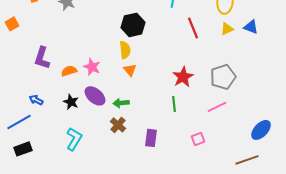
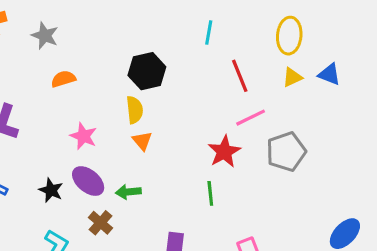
orange semicircle: (69, 71) -> (63, 79), moved
pink line: (217, 107) -> (251, 118), moved
brown cross: (118, 125) -> (100, 223), moved

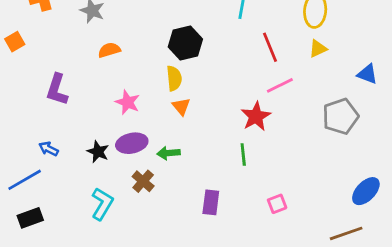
blue triangle: (329, 74) -> (367, 74), moved
gray pentagon: (286, 152) -> (341, 116), moved
purple ellipse: (88, 181) -> (132, 143), turned -52

